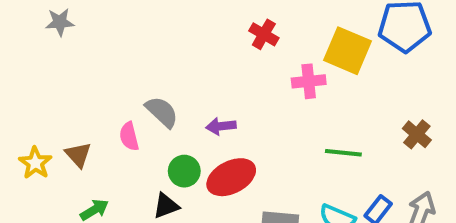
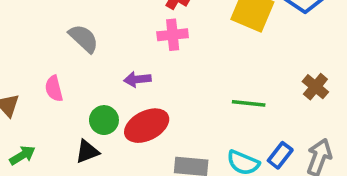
pink cross: (309, 81) -> (173, 35), moved
gray semicircle: (162, 112) -> (84, 38), moved

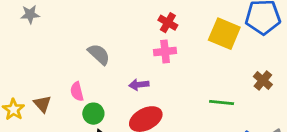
brown cross: (315, 87) -> (263, 80), moved
green circle: (104, 120) -> (93, 114), moved

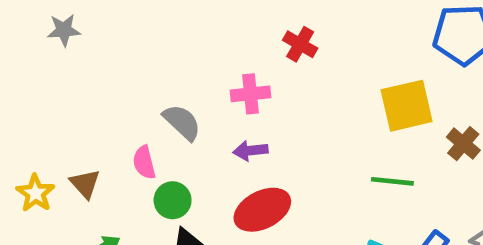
yellow square: (224, 34) -> (407, 106), moved, turned -36
pink cross: (165, 52) -> (251, 94), moved
gray semicircle: (99, 54) -> (182, 122), moved

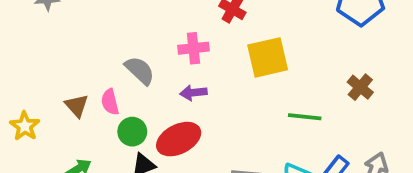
yellow square: (407, 106) -> (268, 57), moved
brown triangle: (85, 184) -> (77, 106), moved
red ellipse: (262, 210) -> (179, 139), moved

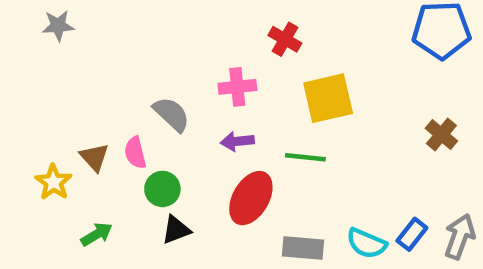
green line: (305, 117) -> (305, 157), moved
yellow star: (25, 126) -> (54, 182), moved
red ellipse: (179, 139) -> (251, 198), moved, turned -33

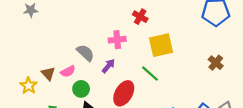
purple arrow: (237, 141) -> (108, 66), moved, turned 136
pink semicircle: (135, 153) -> (68, 71), turned -104
green line: (305, 157) -> (150, 74), turned 36

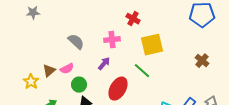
gray semicircle: (85, 53) -> (76, 42), moved
brown triangle: (48, 74) -> (49, 71), turned 32

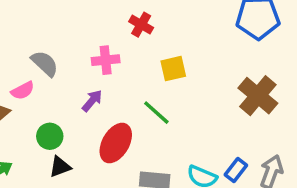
yellow square: (152, 45) -> (173, 69), size x0.7
brown cross: (202, 61) -> (258, 96), size x1.6
pink semicircle: (67, 69) -> (23, 91), moved

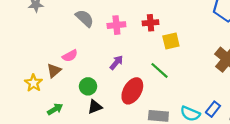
red cross: (141, 25) -> (150, 23), moved, turned -35
pink cross: (106, 60) -> (116, 25), moved
gray semicircle: (45, 63) -> (85, 18), moved

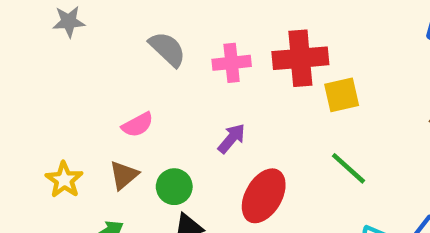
red cross: (150, 23) -> (300, 58), size x1.6
brown triangle: (54, 70) -> (124, 175), moved
green line: (160, 70) -> (349, 168), moved

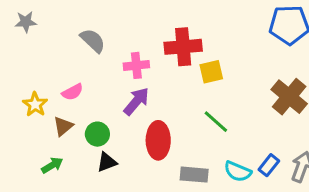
pink cross: (232, 63) -> (136, 65), moved
purple arrow: (232, 138) -> (136, 101), size x1.4
yellow star: (64, 180) -> (35, 104), moved
red ellipse: (264, 196) -> (158, 140), turned -30

